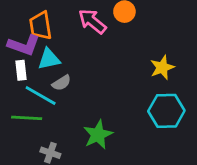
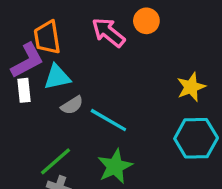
purple L-shape: (24, 45) -> (27, 61), turned -48
cyan line: (41, 95) -> (108, 120), moved
green line: (27, 118) -> (55, 161), moved, turned -44

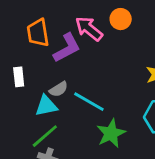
purple L-shape: (27, 61) -> (67, 48), moved
cyan triangle: (57, 77) -> (46, 106), moved
green star: (115, 166) -> (111, 133), moved

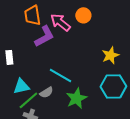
orange trapezoid: (38, 33) -> (32, 15), moved
gray semicircle: (59, 89) -> (46, 92), moved
cyan triangle: (46, 106) -> (21, 86), moved

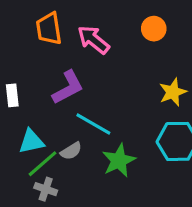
orange circle: (83, 15) -> (154, 29), moved
purple L-shape: (44, 36) -> (68, 87), moved

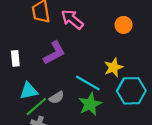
orange circle: (154, 29) -> (124, 25), moved
yellow star: (173, 92) -> (113, 67), moved
cyan line: (93, 124) -> (88, 83), moved

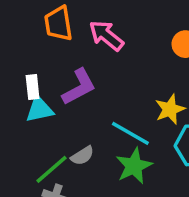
white rectangle: (15, 58) -> (33, 87), moved
cyan triangle: (29, 91) -> (39, 109), moved

